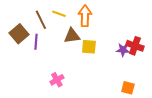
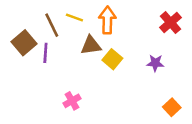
red cross: (135, 46) -> (170, 23), moved, turned 30
yellow square: (89, 47) -> (112, 59), turned 35
orange square: (128, 88) -> (172, 107), moved, turned 32

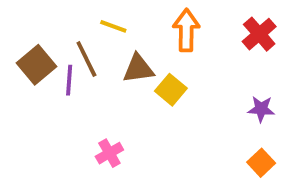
orange arrow: (107, 20) -> (186, 30), moved
brown line: (52, 25) -> (86, 59), moved
purple star: (155, 63) -> (261, 109), moved

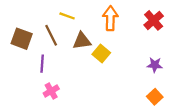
brown square: (36, 65) -> (22, 39), turned -30
purple line: (69, 80) -> (42, 64), moved
pink cross: (109, 153) -> (51, 91), moved

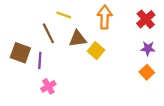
brown square: (22, 39) -> (20, 53), moved
purple star: (155, 65) -> (148, 48), moved
orange square: (155, 97) -> (147, 72), moved

